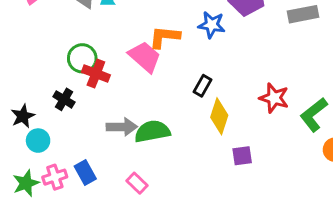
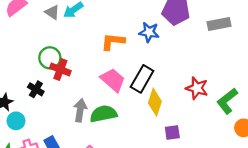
pink trapezoid: (145, 57) -> (113, 80), moved
black rectangle: (203, 86) -> (142, 79), size x1.6
gray arrow: (122, 127) -> (80, 110), turned -80

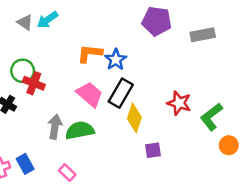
blue star: (149, 32) -> (116, 60), moved, turned 30

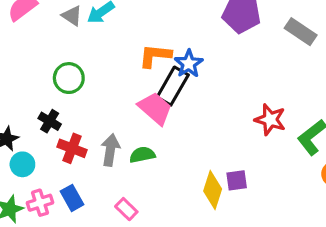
gray rectangle: (203, 35) -> (301, 32), turned 45
red cross: (34, 83) -> (72, 148), moved
black rectangle: (121, 93) -> (173, 86), moved
yellow diamond: (134, 118) -> (213, 190), moved
green semicircle: (80, 130) -> (142, 155), size x0.7

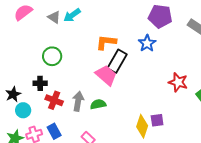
blue star: (189, 64) -> (147, 43), moved
black cross: (50, 121) -> (40, 83), turned -32

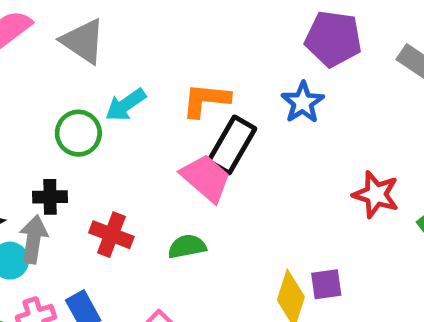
cyan arrow: (72, 15) -> (126, 105), moved
gray triangle: (54, 17) -> (83, 41), size x1.5
red cross: (54, 100) -> (111, 235), moved
gray arrow: (78, 101) -> (34, 239), moved

